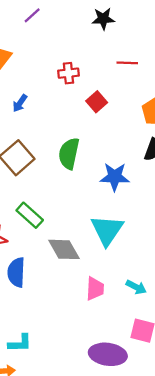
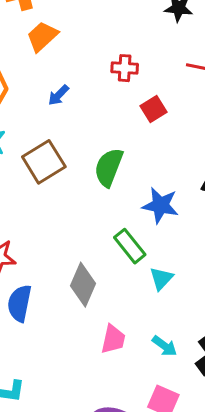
green rectangle: (30, 215) -> (130, 246), moved
cyan triangle: (107, 230) -> (161, 278), moved, size x0.6
gray diamond: (64, 249) -> (83, 285), turned 44

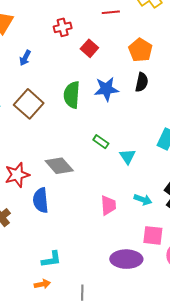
blue star: (160, 205) -> (106, 89), moved
green rectangle: (130, 246) -> (101, 142), size x0.7
gray diamond: (83, 285) -> (59, 166), moved, turned -48

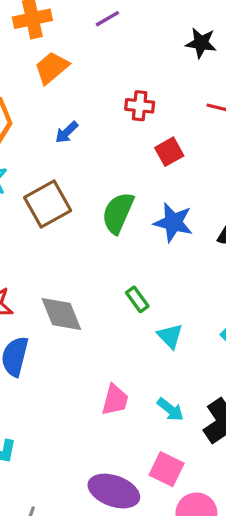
cyan triangle: (128, 156) -> (170, 336), turned -30

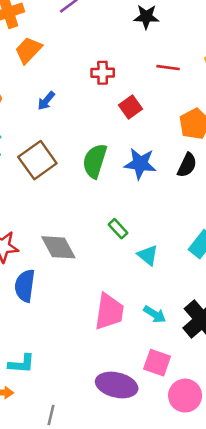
pink trapezoid: (115, 400) -> (109, 312), size x1.4

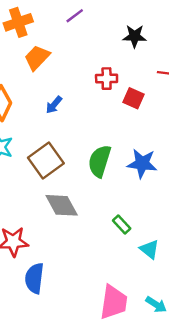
black star: (146, 17) -> (135, 36), moved
red square: (131, 107) -> (134, 98), moved, turned -30
gray diamond: (58, 247) -> (62, 205), moved

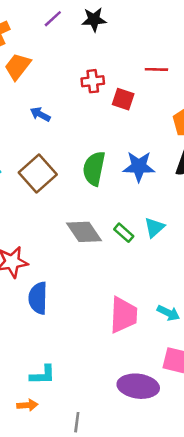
black star: (135, 36) -> (94, 19), moved
blue arrow: (54, 105) -> (40, 114), turned 84
gray diamond: (62, 205) -> (84, 232), moved
cyan triangle: (149, 249) -> (154, 227), moved, turned 45

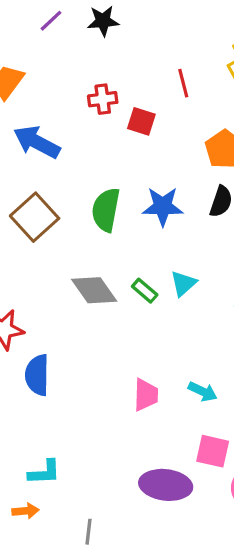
red line: (156, 69) -> (183, 83), turned 75
blue arrow: (40, 114) -> (37, 142), size x1.8
pink trapezoid: (124, 315) -> (146, 395), size x0.7

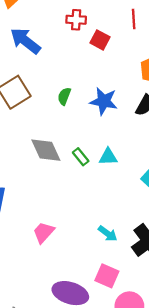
green semicircle: (106, 210) -> (64, 96), size x0.6
cyan triangle: (183, 283) -> (108, 157), turned 30
pink trapezoid: (146, 395) -> (44, 232), moved, turned -150

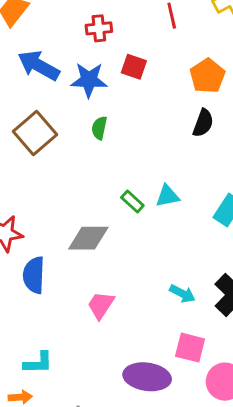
red square: (100, 40) -> (134, 67), moved
blue star: (104, 101) -> (89, 80), moved
gray diamond: (46, 150) -> (88, 238), moved, turned -56

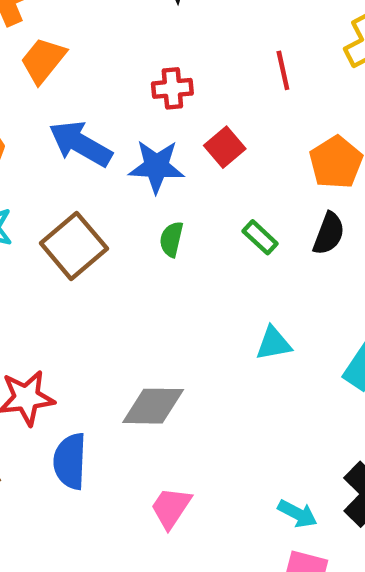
red square: (134, 67) -> (225, 147), turned 30
green rectangle: (132, 202) -> (260, 237), moved
cyan arrow: (182, 294) -> (297, 514), moved

